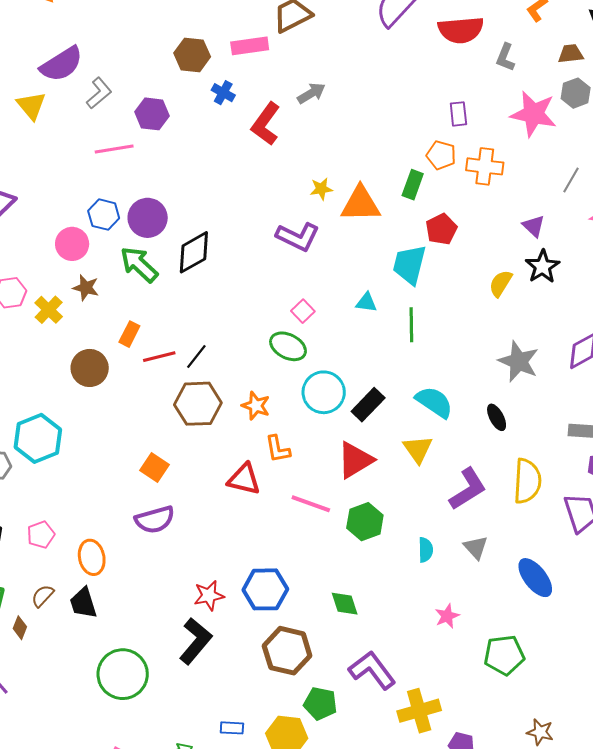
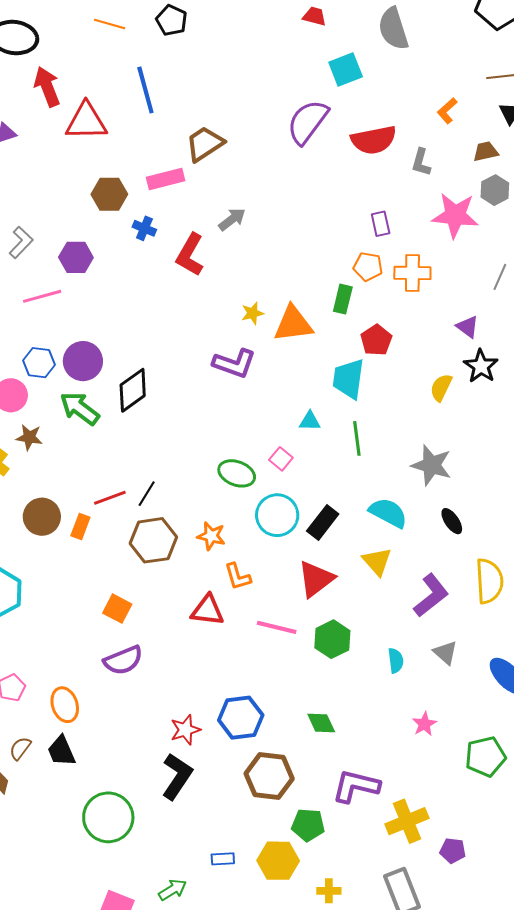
pink square: (303, 311) -> (281, 459), moved
orange rectangle: (129, 334) -> (80, 526), moved
gray star: (519, 361) -> (432, 465), moved
purple L-shape: (372, 670) -> (356, 786), turned -33

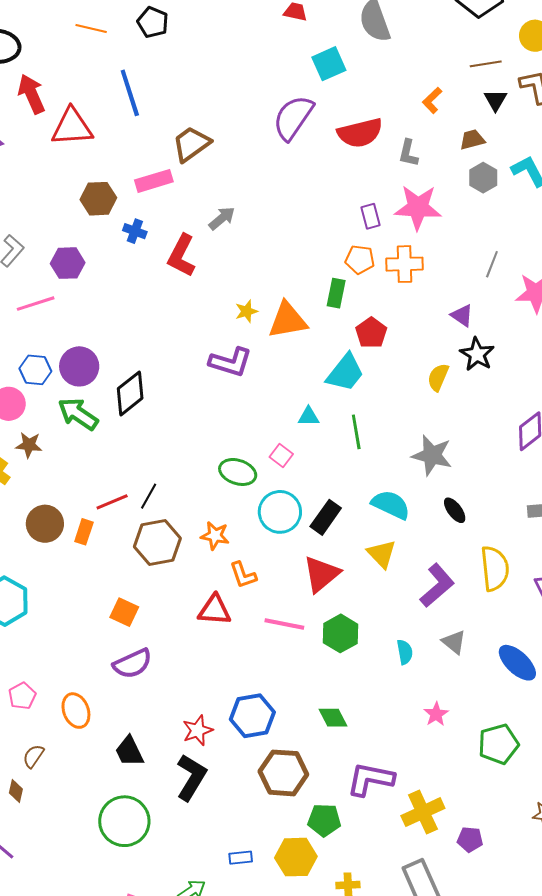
pink star: (455, 215) -> (418, 207), moved
cyan trapezoid: (348, 379) -> (345, 373), turned -147
black trapezoid: (61, 751) -> (129, 751), moved

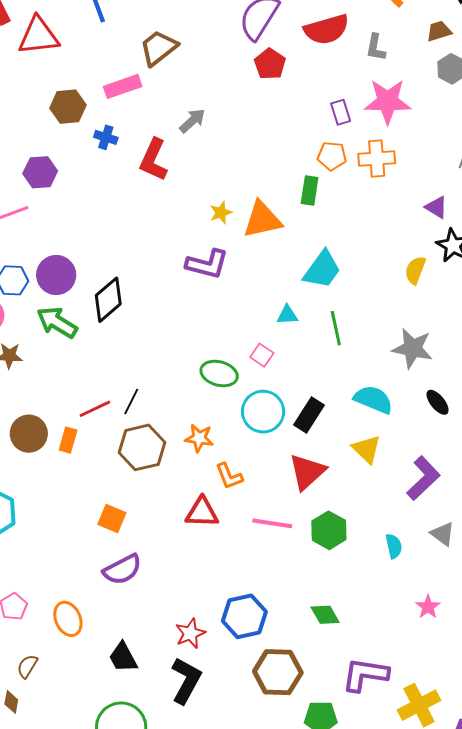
red pentagon: (371, 333) -> (270, 64), moved

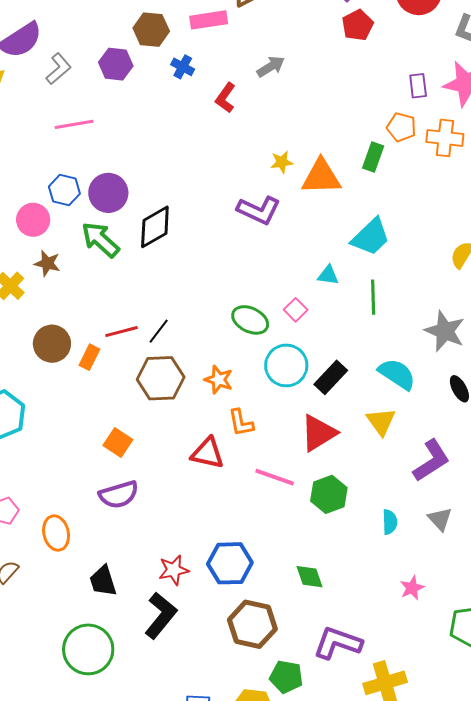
red L-shape: (154, 160) -> (225, 98), size x0.7
purple hexagon: (40, 172) -> (116, 64), moved

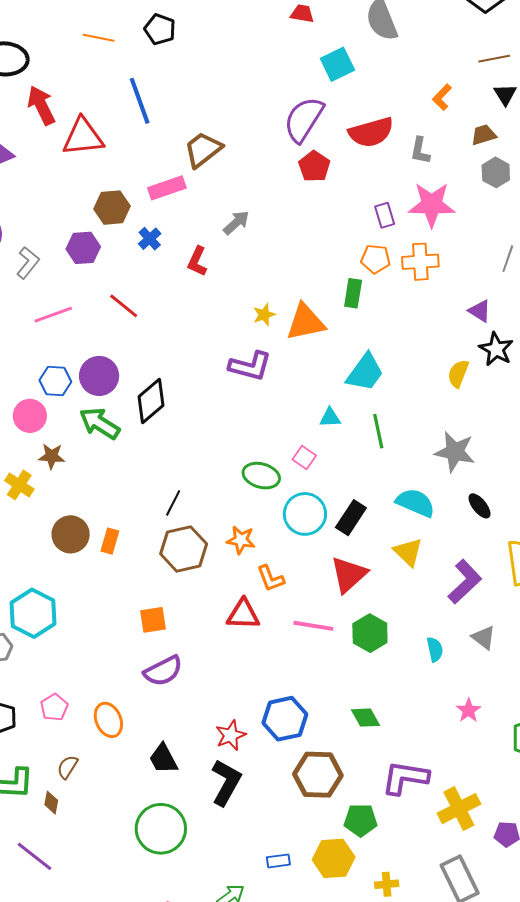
blue cross: (183, 67) -> (150, 239), turned 30
red line: (122, 332) -> (124, 306), moved, turned 64
orange square: (118, 443) -> (153, 620), turned -32

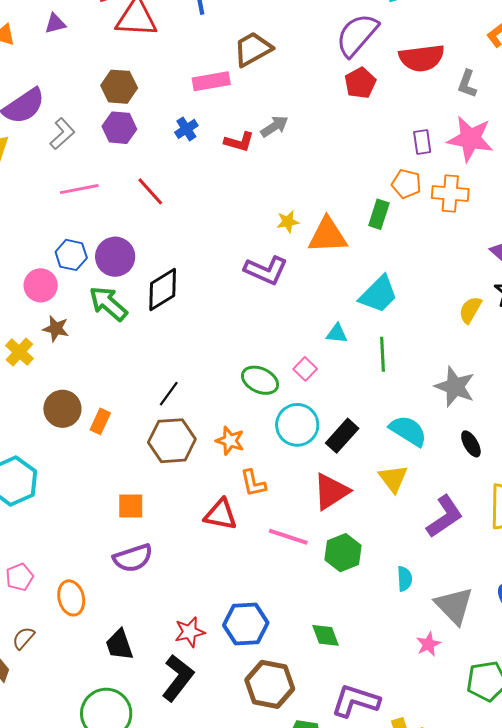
brown hexagon: (112, 208) -> (119, 87), moved
red L-shape: (197, 261) -> (239, 142), moved, turned -108
gray triangle: (484, 638) -> (454, 606), moved, size x1.6

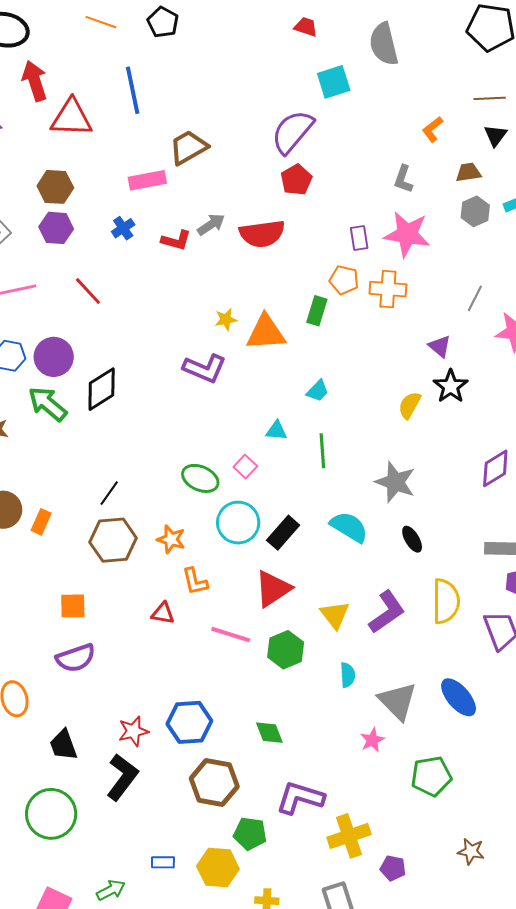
red semicircle: (422, 58) -> (262, 234), moved
cyan trapezoid: (379, 294) -> (318, 391), size x0.6
yellow triangle: (393, 479) -> (335, 615), moved
red triangle: (221, 515) -> (163, 613), size x0.7

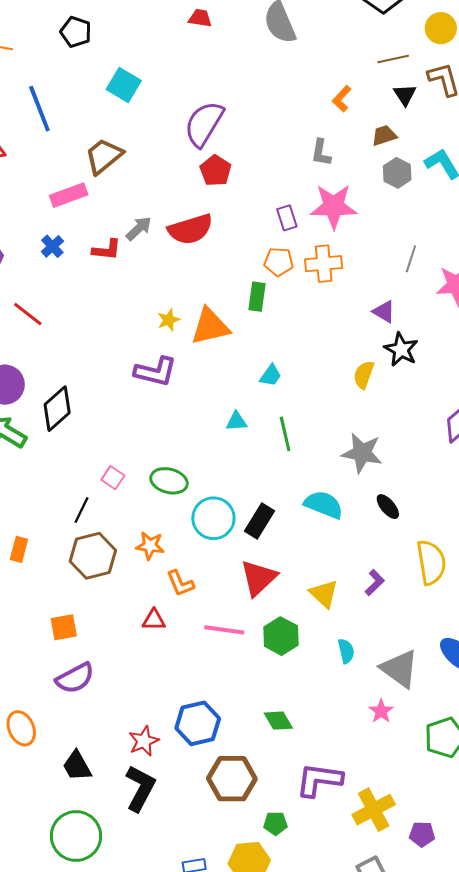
black pentagon: (163, 22) -> (76, 32), moved
cyan square: (334, 82) -> (124, 85), moved, turned -32
pink square: (245, 467) -> (113, 478), moved
purple L-shape: (387, 612) -> (375, 583), size x0.6
green pentagon: (250, 834) -> (275, 823), size x0.7

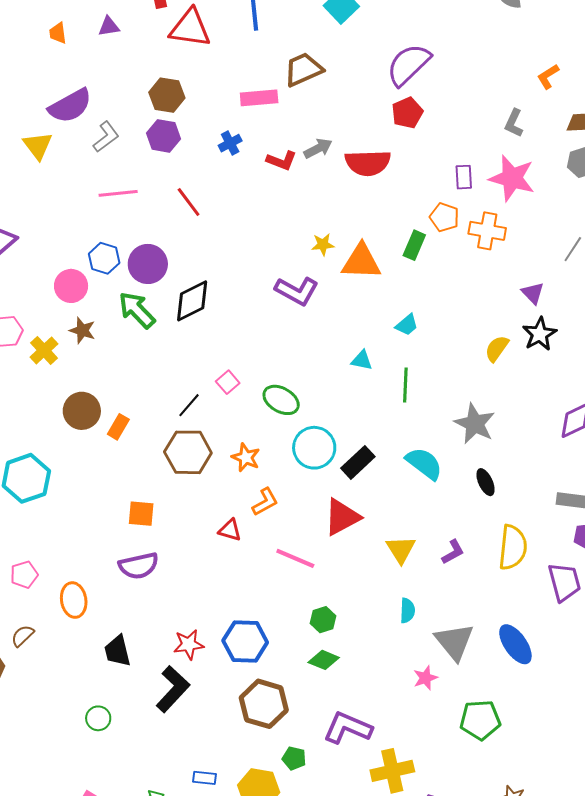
orange L-shape: (180, 583) -> (265, 502), turned -112
green hexagon: (281, 636) -> (323, 620), moved, size x0.7
green diamond: (278, 721) -> (324, 660), turned -52
green circle: (76, 836) -> (98, 718), size x0.5

